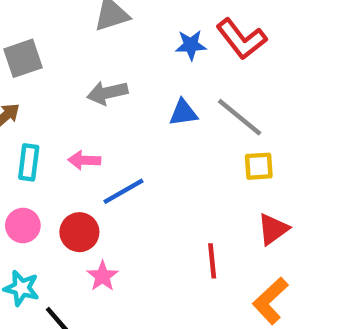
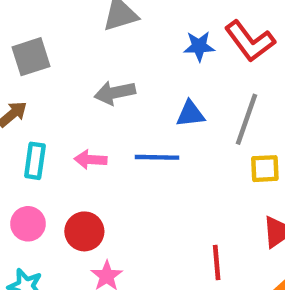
gray line: (240, 117) -> (247, 119), turned 69
blue line: (124, 191) -> (157, 157), moved, turned 30

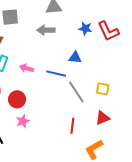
gray arrow: (115, 93) -> (46, 30), moved
gray line: (247, 119) -> (76, 92), moved, turned -65

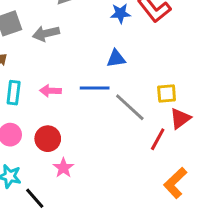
gray arrow: (46, 30) -> (46, 33), moved
red triangle: (103, 118) -> (180, 118), moved
red line: (72, 126) -> (158, 139), moved, turned 35

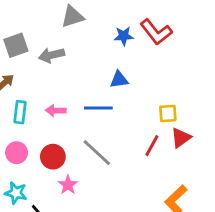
gray line: (130, 107) -> (97, 153), moved
red line: (158, 139) -> (152, 146), moved

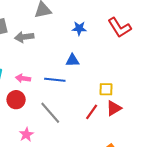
red L-shape: (156, 32) -> (119, 28), moved
red circle: (53, 157) -> (16, 100), moved

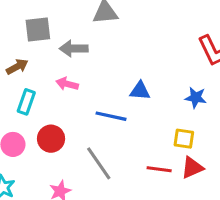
blue star: (79, 28) -> (196, 98), moved
pink arrow: (23, 78) -> (67, 84), moved
red line: (92, 112) -> (159, 169), turned 56

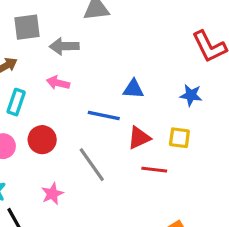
red triangle: (192, 168) -> (139, 138), moved

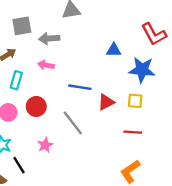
blue triangle: (133, 89) -> (114, 50), moved
blue star: (191, 95) -> (142, 70), size x1.6
red line: (154, 170) -> (133, 132), moved

